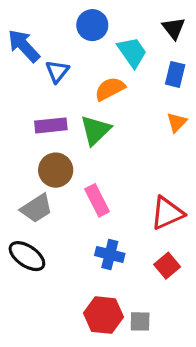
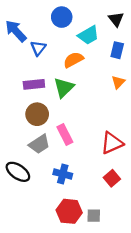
cyan trapezoid: (132, 52) -> (88, 35), turned 95
gray trapezoid: (37, 208) -> (39, 144), moved
blue cross: (110, 254) -> (63, 174), moved

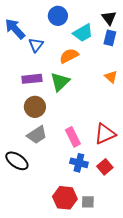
blue rectangle: (117, 50) -> (110, 38), moved
orange triangle: (118, 82) -> (111, 77), turned -32
pink rectangle: (65, 134) -> (73, 137), moved
blue cross: (63, 174) -> (79, 163), moved

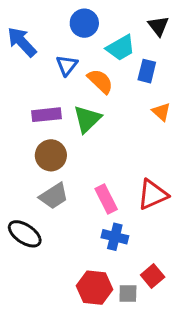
blue rectangle: (110, 38) -> (147, 71), moved
blue triangle: (36, 45) -> (67, 65), moved
orange semicircle: (69, 56) -> (100, 81), turned 72
red square: (105, 167) -> (153, 276), moved

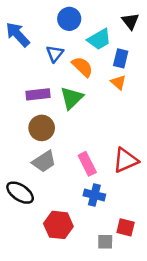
orange triangle: (161, 112) -> (118, 82), moved
red square: (153, 276) -> (126, 227), turned -36
red hexagon: (94, 288) -> (58, 225), moved

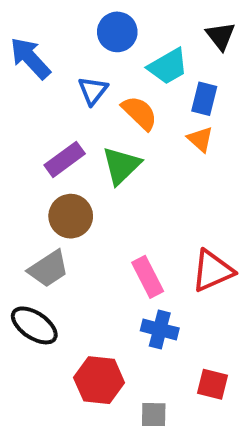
purple rectangle: (38, 94) -> (65, 159), turned -30
gray trapezoid: (44, 161) -> (48, 269), moved
gray square: (105, 242) -> (154, 415), moved

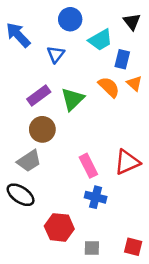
orange semicircle: (140, 113) -> (109, 87), moved
orange triangle: (200, 139) -> (134, 83), moved
red square: (212, 384) -> (133, 247), moved

